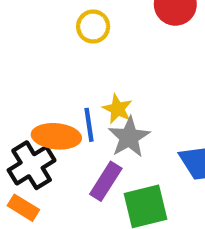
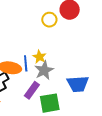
yellow circle: (93, 27) -> (49, 20), moved

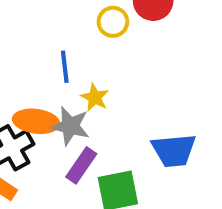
blue line: (26, 63) -> (65, 67), moved
gray star: (44, 70) -> (70, 126), moved, turned -30

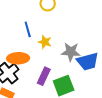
gray star: (70, 126) -> (71, 52), moved

